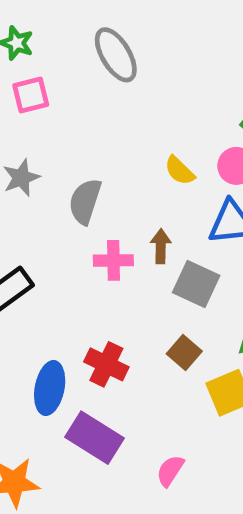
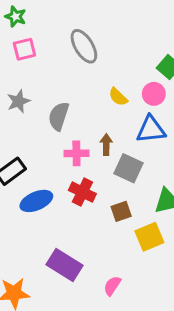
gray ellipse: (116, 55) -> (84, 46), moved
brown square: (184, 353) -> (121, 211), turned 30
red cross: (106, 364) -> (82, 192), moved
blue ellipse: (50, 388) -> (36, 201), moved, turned 56

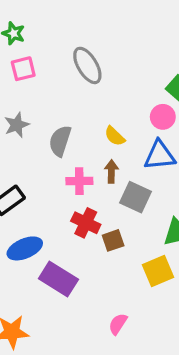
yellow semicircle: (118, 97) -> (115, 136), moved
blue ellipse: (36, 201) -> (25, 248), moved
brown square: (121, 211) -> (113, 240), moved
purple rectangle: (65, 265) -> (58, 279), moved

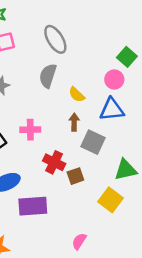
gray semicircle: (60, 141) -> (48, 76), moved
pink cross: (79, 181) -> (30, 130), moved
yellow square: (158, 271) -> (111, 200), turned -30
purple rectangle: (58, 279) -> (33, 206), turned -36

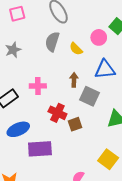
pink circle: (114, 79) -> (99, 37), moved
yellow semicircle: (77, 95) -> (76, 49), moved
yellow square: (111, 200) -> (108, 159), moved

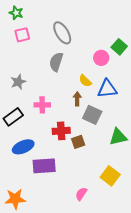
yellow semicircle: (76, 49) -> (85, 81), moved
gray star: (13, 50) -> (18, 82), moved
red cross: (57, 113) -> (61, 131), turned -30

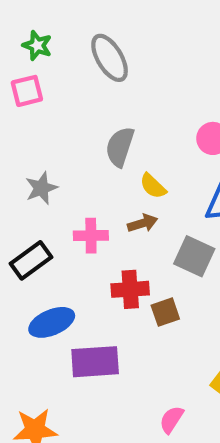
gray ellipse: (62, 33) -> (110, 58), moved
pink square: (22, 35) -> (27, 91), moved
yellow semicircle: (85, 81) -> (153, 186), moved
brown arrow: (77, 99) -> (143, 223), moved, turned 72

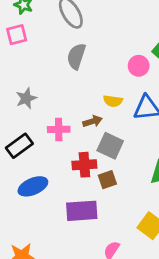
gray semicircle: (120, 147) -> (76, 56), moved
yellow semicircle: (153, 186) -> (113, 101), moved, turned -36
gray square: (194, 256) -> (110, 146), moved
purple rectangle: (95, 362) -> (82, 211), moved

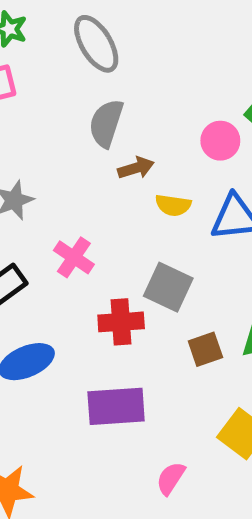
brown arrow: (93, 121) -> (136, 168), moved
pink cross: (59, 129) -> (74, 257), turned 35
brown square: (107, 180) -> (205, 349), moved

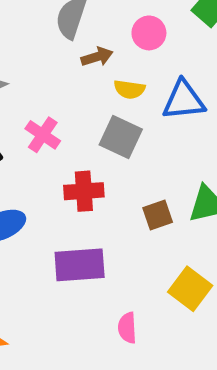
pink circle: (220, 141) -> (149, 33), moved
gray square: (168, 287) -> (121, 137), moved
pink semicircle: (171, 478) -> (127, 328), turned -36

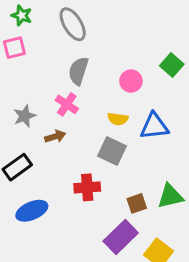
brown arrow: (97, 57) -> (55, 136), moved
pink cross: (43, 135) -> (67, 104), moved
purple rectangle: (80, 265) -> (121, 237), moved, turned -40

